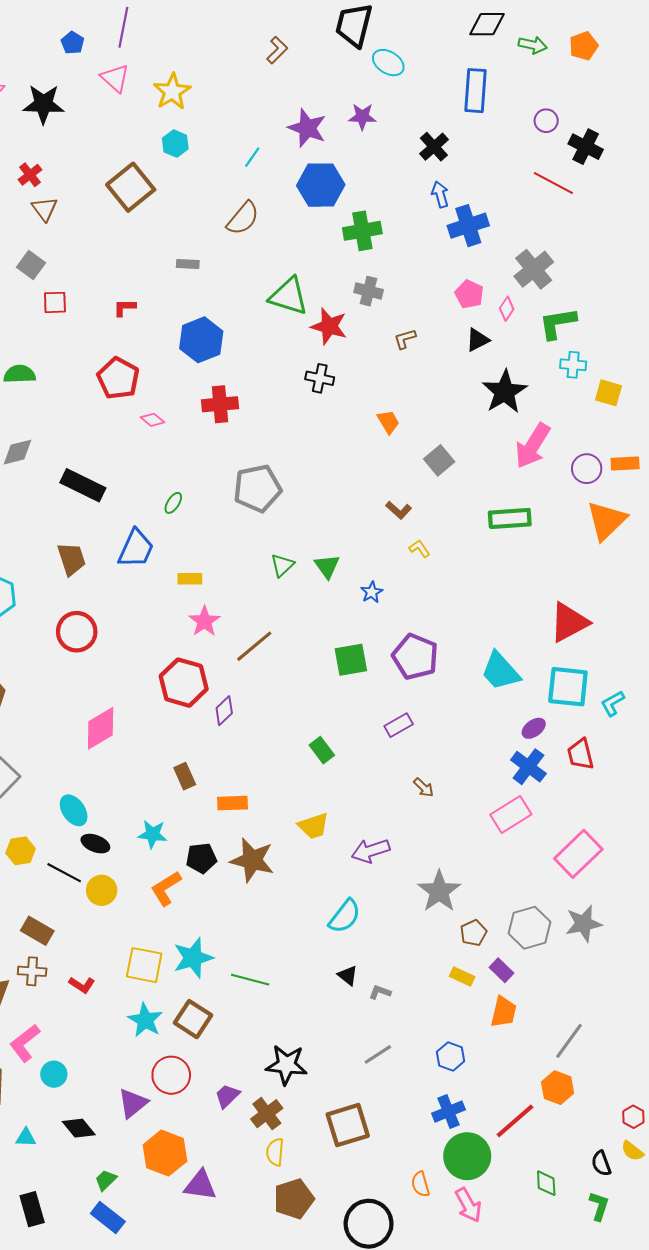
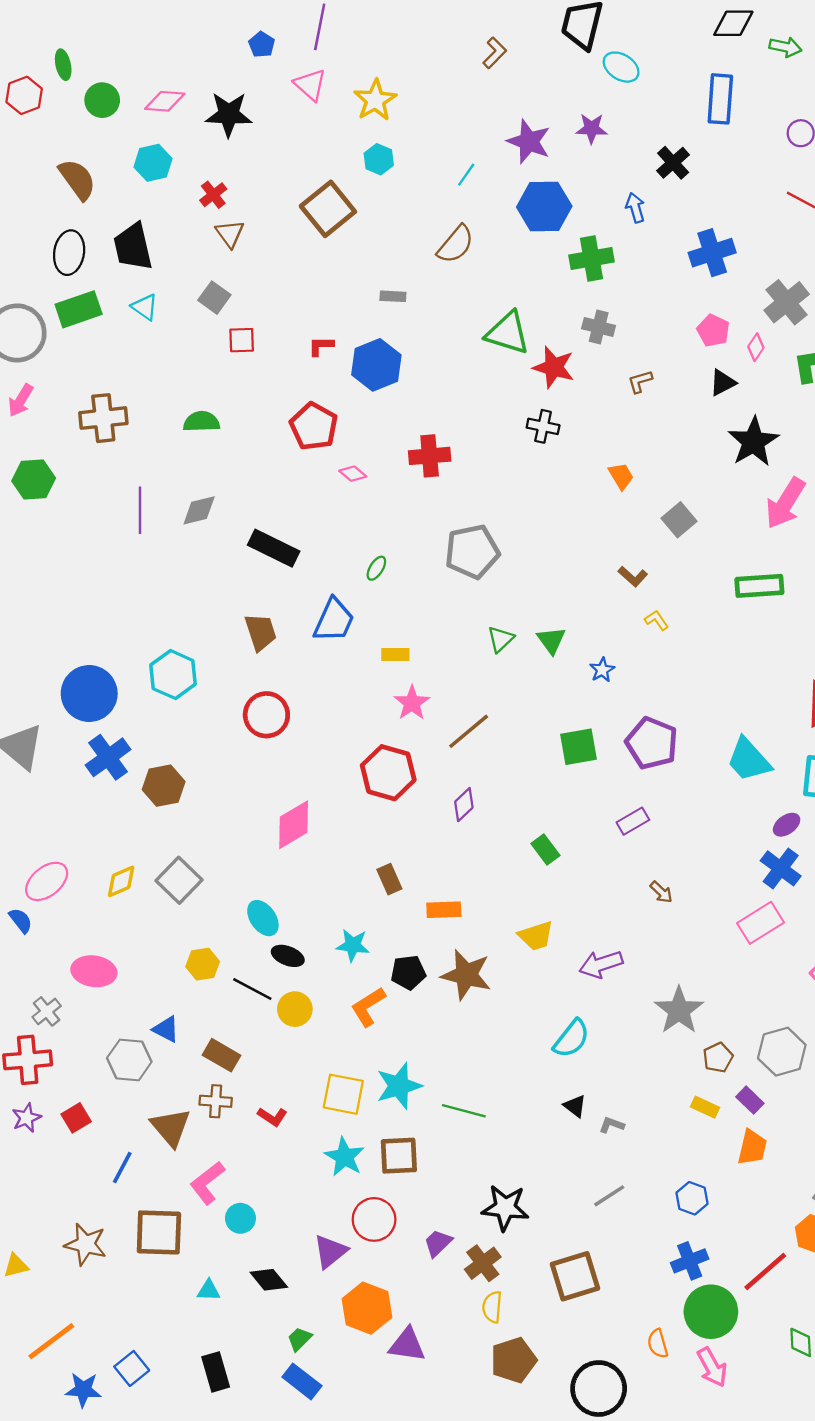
blue arrow: (440, 194) -> (635, 208), moved
blue hexagon: (201, 340) -> (376, 365), moved
purple diamond: (224, 711) -> (464, 805), moved
brown square: (193, 1019) -> (399, 1156), turned -36

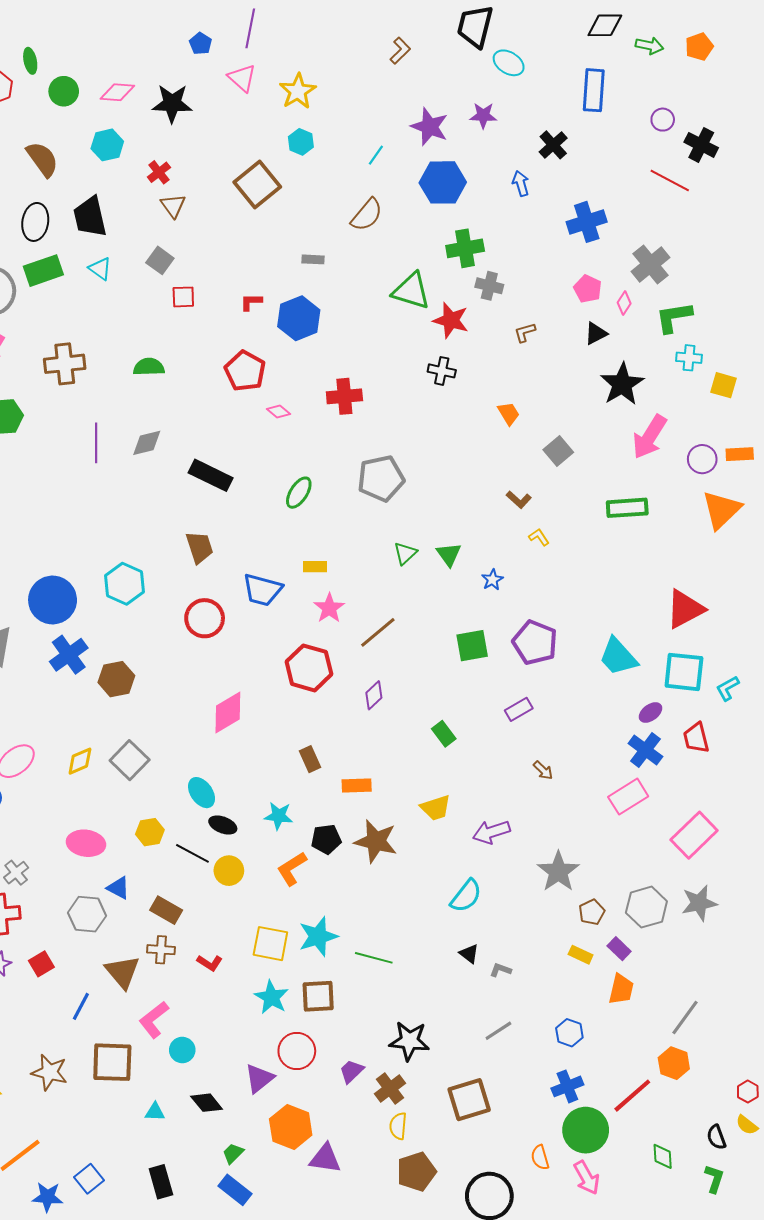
green cross: (592, 259) -> (465, 248), moved
green ellipse: (376, 568) -> (299, 493), size x1.5
blue trapezoid: (334, 620) -> (262, 590), moved, turned 81
pink ellipse: (94, 971) -> (86, 843), moved

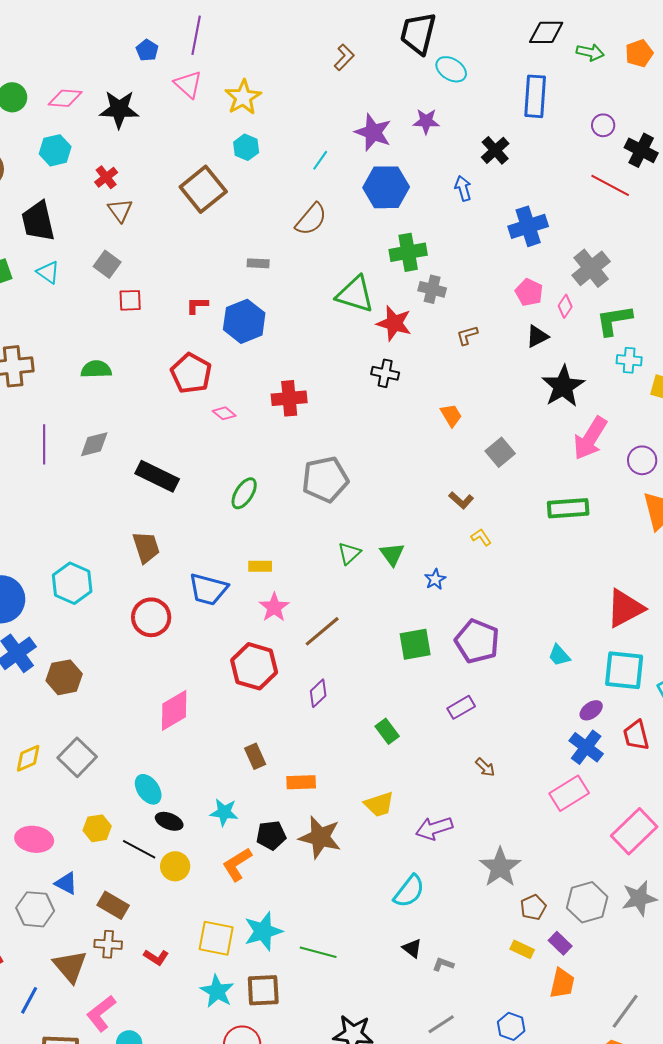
cyan trapezoid: (618, 657) -> (559, 655), size x0.6

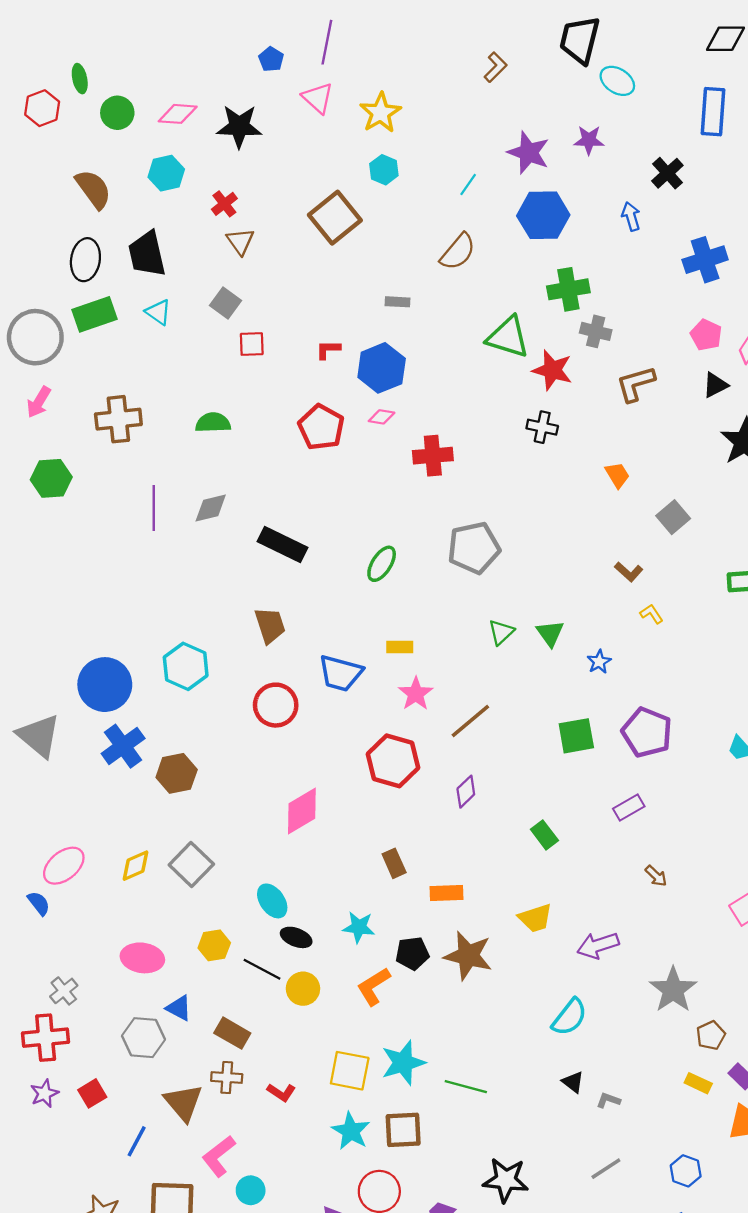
brown L-shape: (467, 335) -> (636, 384), size x1.6
pink diamond: (224, 413) -> (382, 417), moved, turned -30

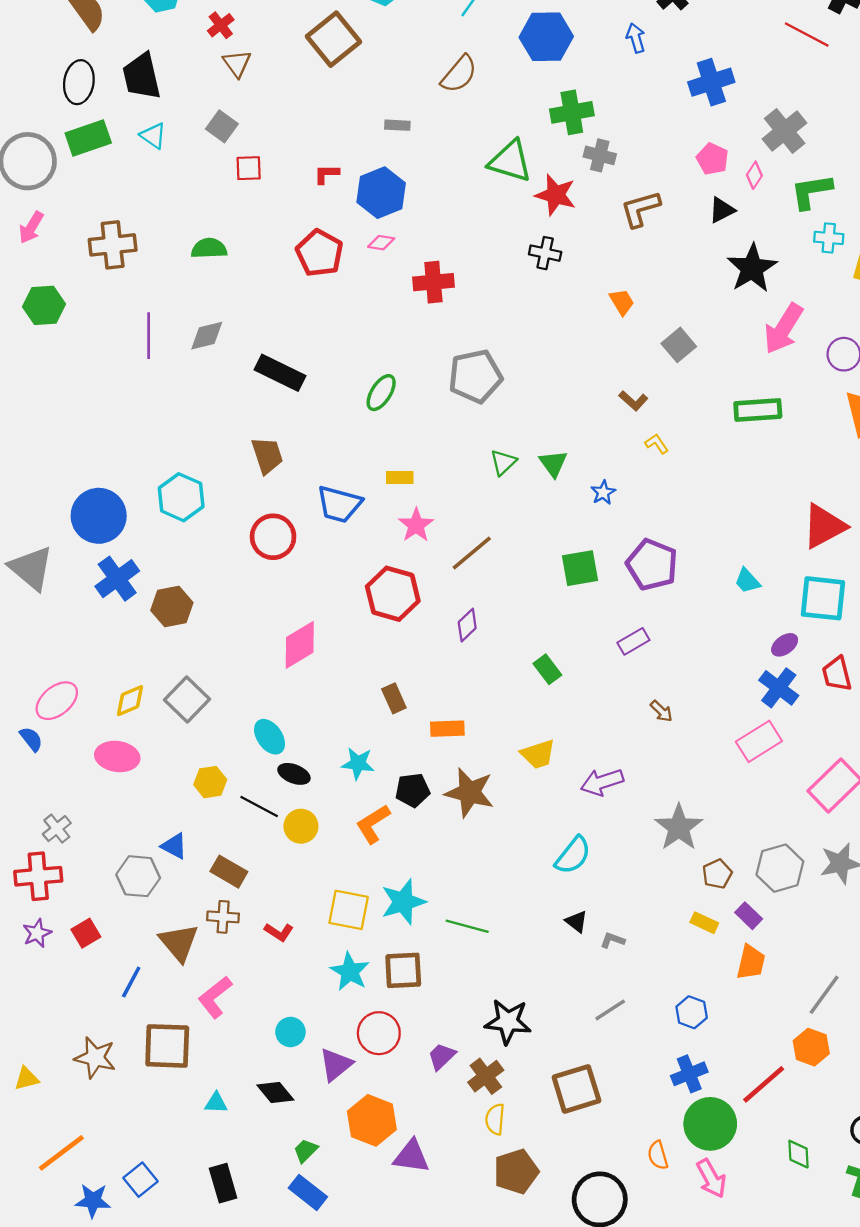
pink ellipse: (142, 958) -> (117, 756), moved
cyan circle: (251, 1190) -> (290, 1032), moved

